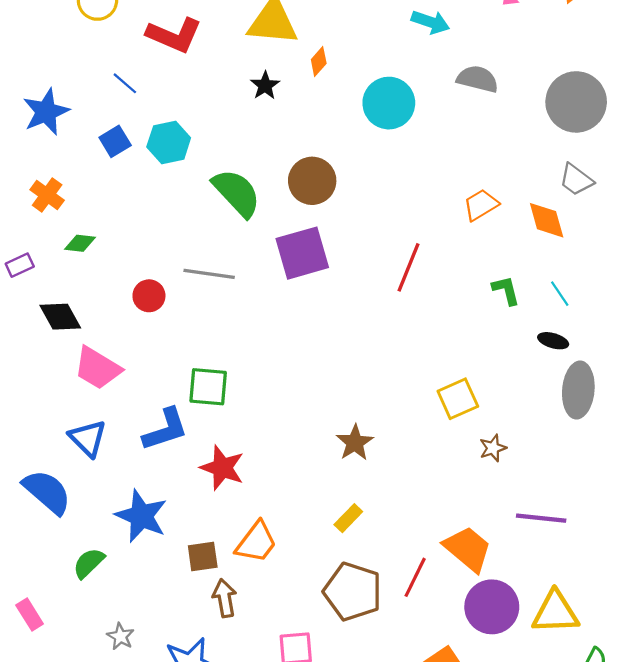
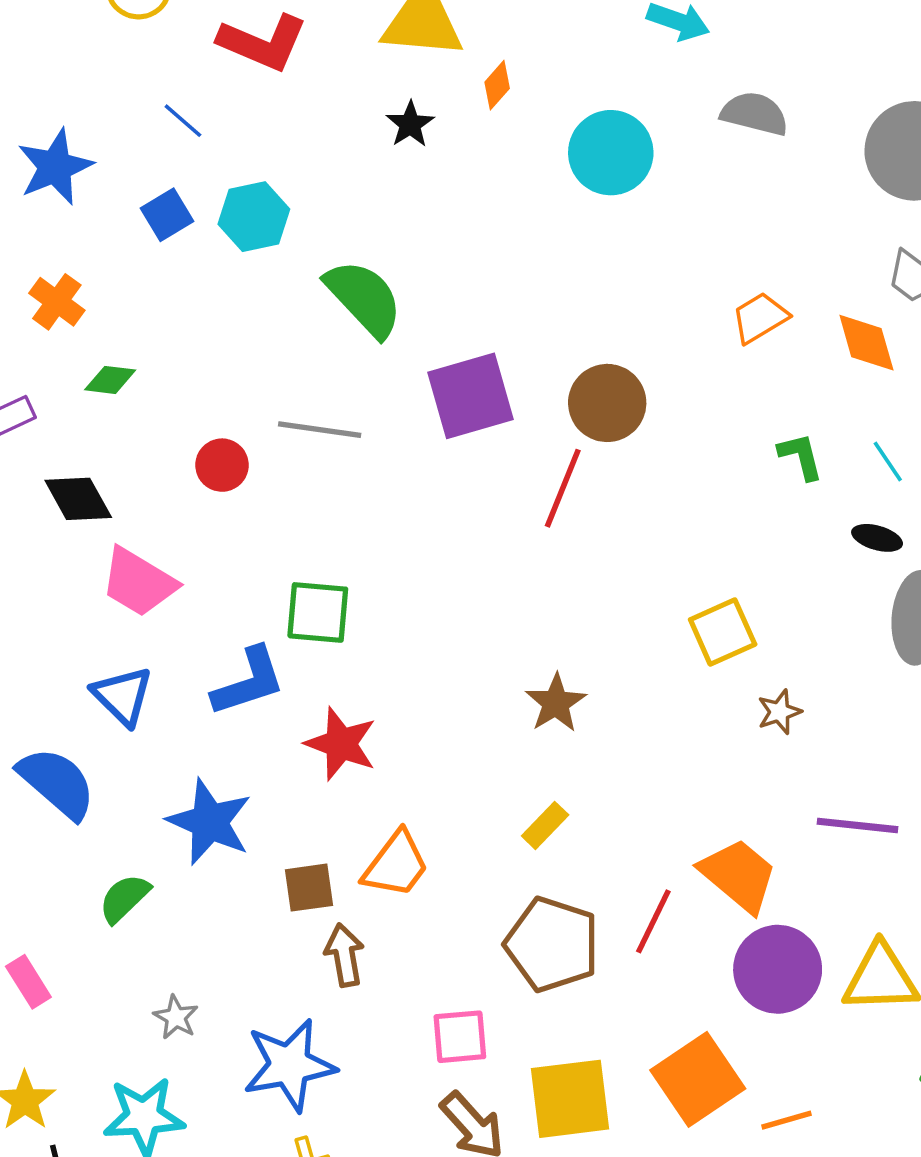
brown circle: (312, 181) -> (607, 403), moved
red line: (409, 267) -> (563, 488), moved

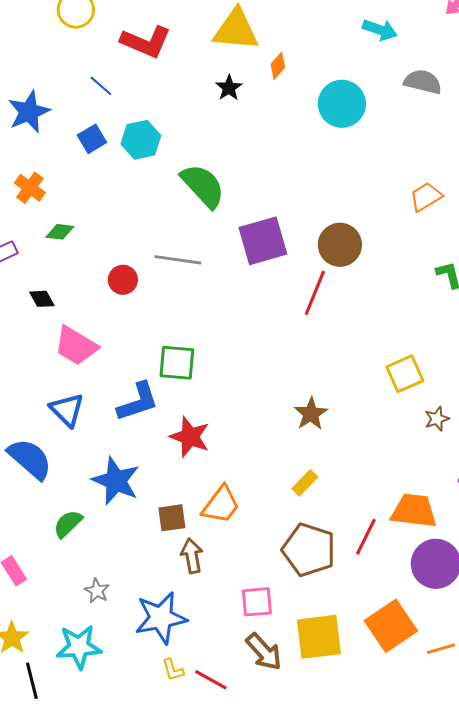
black diamond: (78, 499) -> (42, 299), size x0.7
orange trapezoid: (739, 875) -> (414, 511), turned -33

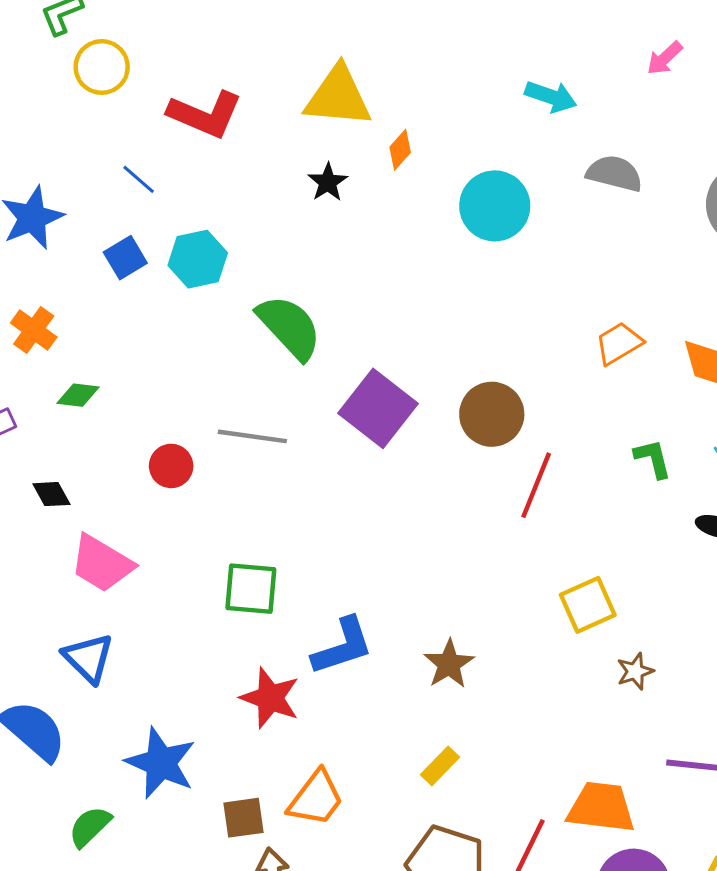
purple square: (263, 241) -> (378, 408), turned -36
red line: (315, 293) -> (536, 485), moved
blue L-shape: (138, 402) -> (343, 646), moved

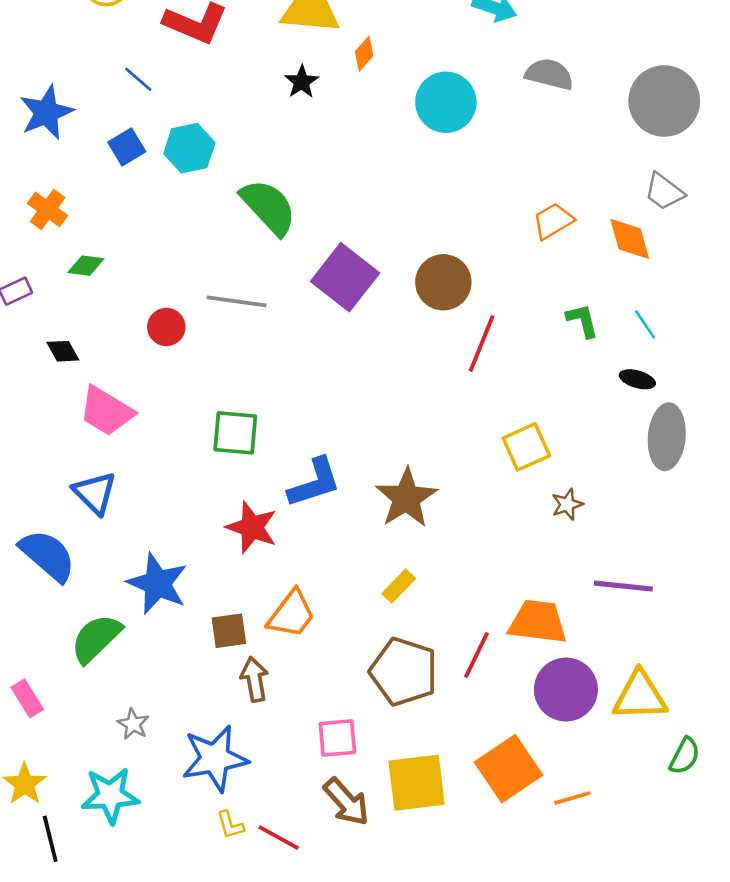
brown star: (449, 664) -> (406, 498), size x1.4
green semicircle: (90, 827) -> (96, 638), size x1.4

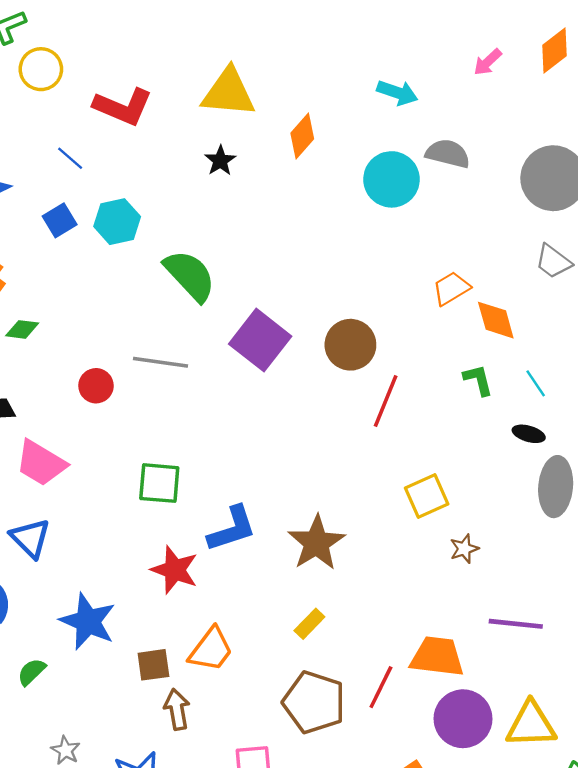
orange diamond: (364, 54) -> (302, 136), moved, size x1.4
cyan circle: (446, 102) -> (391, 179), moved
orange diamond: (630, 239) -> (496, 320), moved
green semicircle: (96, 638) -> (32, 672), size x0.6

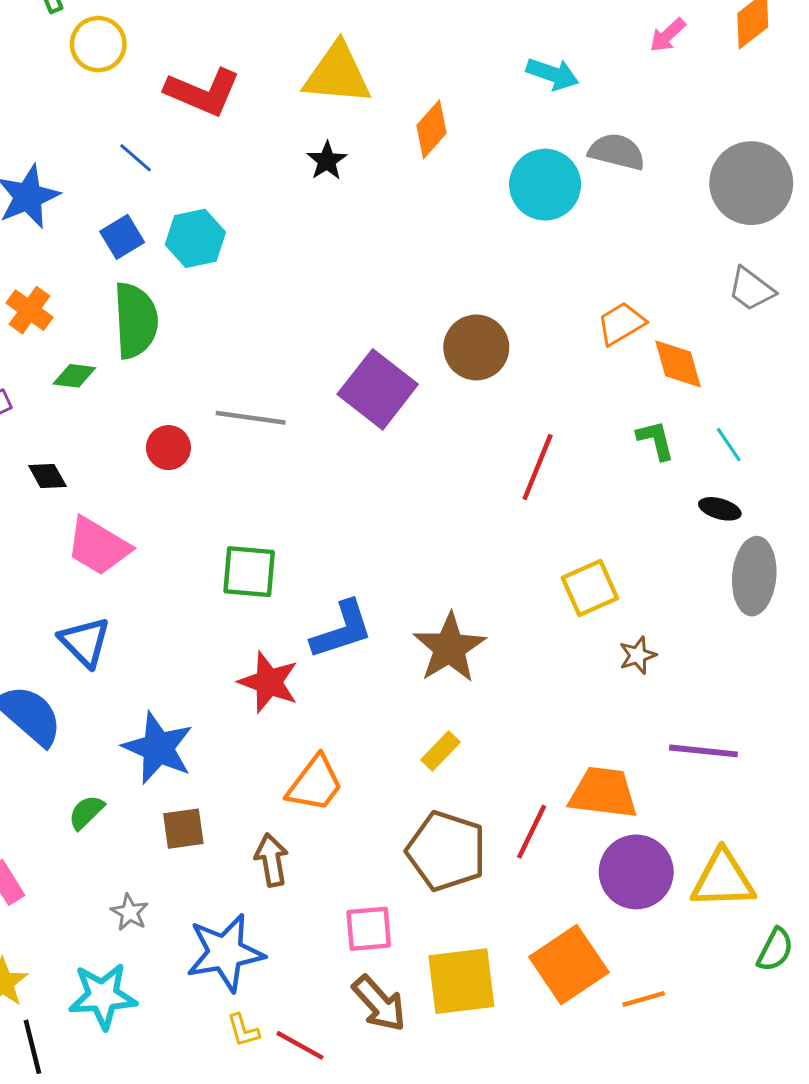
green semicircle: (190, 276) -> (136, 321), moved, turned 40
brown circle: (350, 345) -> (476, 347), moved
brown square: (153, 665) -> (183, 829), moved

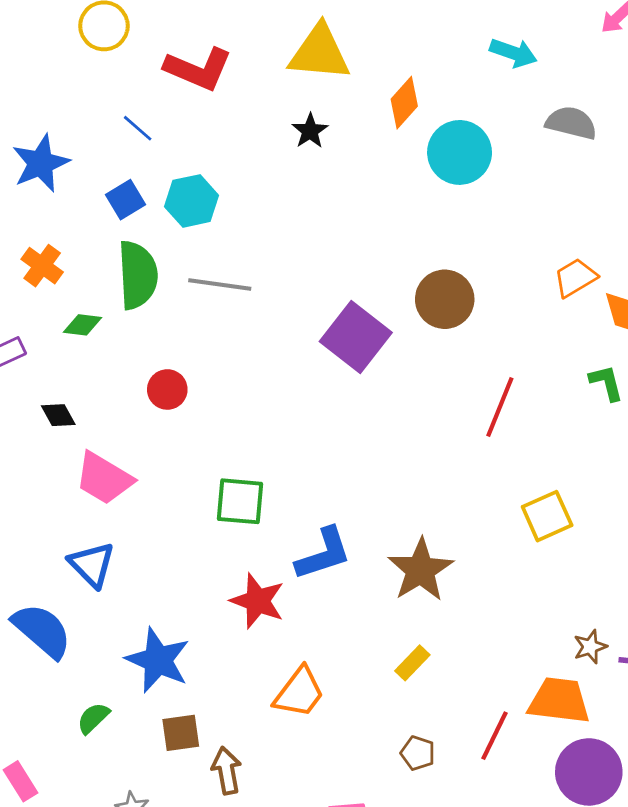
cyan circle: (545, 185) -> (460, 152), moved
gray line: (251, 418) -> (220, 284), moved
brown star: (638, 655) -> (590, 647), moved
brown pentagon: (446, 851) -> (418, 753), size x0.5
brown arrow: (272, 860) -> (227, 771), moved

